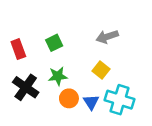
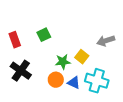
gray arrow: (107, 37) -> (106, 41), moved
green star: (58, 76) -> (63, 62), moved
blue triangle: (91, 102) -> (74, 83), turned -32

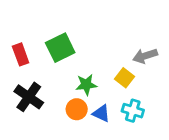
green square: (44, 35) -> (60, 48), size x1.5
yellow square: (82, 57) -> (125, 78), moved
cyan cross: (97, 81) -> (133, 111), size x0.7

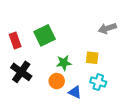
gray arrow: (145, 56) -> (107, 28), moved
yellow square: (125, 78) -> (92, 58), turned -32
blue triangle: (101, 113) -> (75, 92), moved

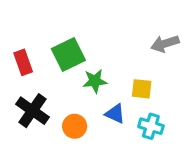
green star: (64, 63) -> (95, 81), moved
orange circle: (57, 81) -> (75, 126), moved
blue triangle: (75, 92) -> (115, 114), moved

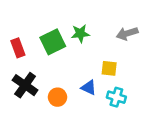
green star: (95, 81) -> (80, 33), moved

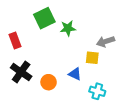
gray arrow: (127, 33) -> (105, 41), moved
green square: (53, 42) -> (44, 18), moved
cyan cross: (116, 97) -> (97, 91), moved

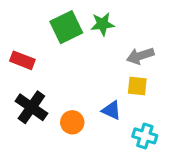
green star: (68, 28) -> (102, 24), moved
red rectangle: (15, 40) -> (22, 60), turned -49
gray arrow: (105, 41) -> (140, 56), moved

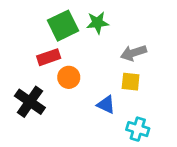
red rectangle: (22, 60) -> (49, 57), moved, turned -40
orange circle: (72, 122) -> (69, 77), moved

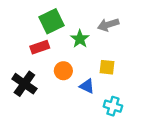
green star: (97, 23) -> (80, 39), moved, turned -30
gray arrow: (133, 53) -> (108, 25), moved
orange circle: (69, 77) -> (63, 71), moved

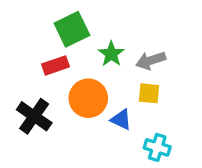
gray arrow: (108, 25) -> (151, 60), moved
orange circle: (63, 71) -> (88, 98), size x1.5

